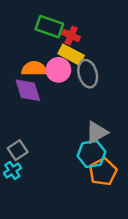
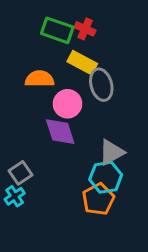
red cross: (71, 35) -> (85, 29), moved
pink circle: (58, 70) -> (67, 104), moved
purple diamond: (28, 90) -> (60, 132), moved
orange pentagon: (103, 172) -> (98, 199), moved

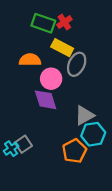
red cross: (85, 29) -> (64, 22), turned 32
gray ellipse: (101, 85) -> (77, 64), turned 40
gray square: (21, 173) -> (23, 144), moved
cyan hexagon: (106, 177) -> (93, 134), moved

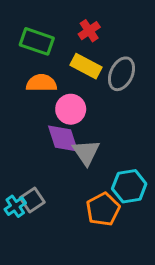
green rectangle: (43, 23) -> (37, 41), moved
gray ellipse: (77, 64) -> (121, 74), moved
gray triangle: (84, 115) -> (86, 152), moved, turned -35

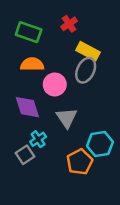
yellow rectangle: (86, 66) -> (88, 51), moved
gray ellipse: (121, 74) -> (86, 70), moved
purple diamond: (63, 138) -> (27, 107), moved
cyan cross: (15, 206) -> (38, 139), moved

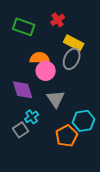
orange semicircle: (32, 64) -> (40, 58), moved

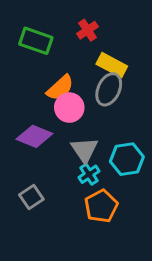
orange semicircle: (40, 58) -> (60, 88), turned 138
purple diamond: (23, 90) -> (34, 136), turned -50
cyan cross: (32, 117) -> (89, 174), moved
cyan hexagon: (84, 121) -> (127, 159), moved

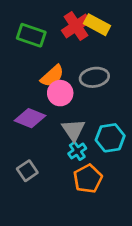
red cross: (87, 30) -> (76, 26), size x1.5
yellow rectangle: (112, 65) -> (97, 25), moved
gray ellipse: (109, 89) -> (94, 77), turned 56

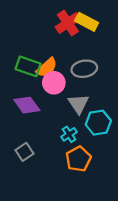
green rectangle: (31, 35) -> (28, 66), moved
purple diamond: (30, 118) -> (27, 105), turned 32
gray triangle: (73, 130) -> (78, 104), moved

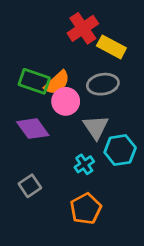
yellow rectangle: (87, 22) -> (111, 47), moved
orange pentagon: (78, 159) -> (86, 209), moved

